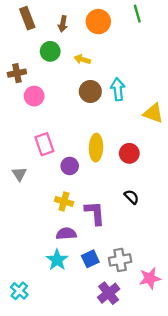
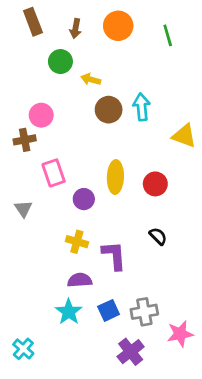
green line: (137, 14) -> (168, 35), moved
yellow arrow: (82, 59) -> (91, 79), moved
brown cross: (17, 73) -> (25, 140), moved

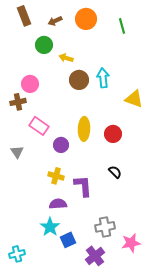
brown arrow: (76, 29) -> (55, 21), turned 56
pink rectangle: (54, 173) -> (39, 126), turned -36
blue square: (109, 310) -> (68, 240), moved
cyan cross: (23, 349) -> (17, 254), turned 35

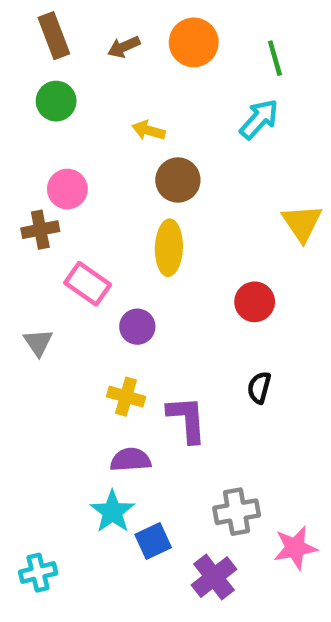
green circle: (44, 45) -> (56, 101), moved
cyan arrow: (103, 78) -> (259, 119), moved, turned 48
yellow triangle: (134, 99) -> (302, 223), turned 36
yellow ellipse: (84, 129) -> (169, 248), moved
black semicircle: (115, 172) -> (259, 388), turned -120

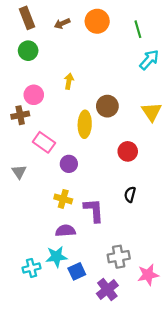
cyan arrow: (259, 119) -> (149, 60), moved
yellow arrow: (149, 130) -> (69, 81), moved, turned 84
brown circle: (178, 180) -> (107, 106), moved
cyan star: (112, 512) -> (56, 257), turned 30
cyan cross: (38, 573) -> (31, 268), moved

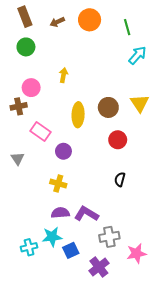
brown circle: (107, 106) -> (108, 107), moved
purple L-shape: (94, 210) -> (86, 214), moved, turned -55

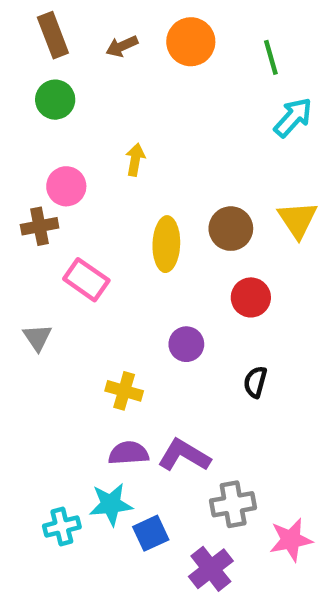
purple circle: (63, 151) -> (186, 344), moved

